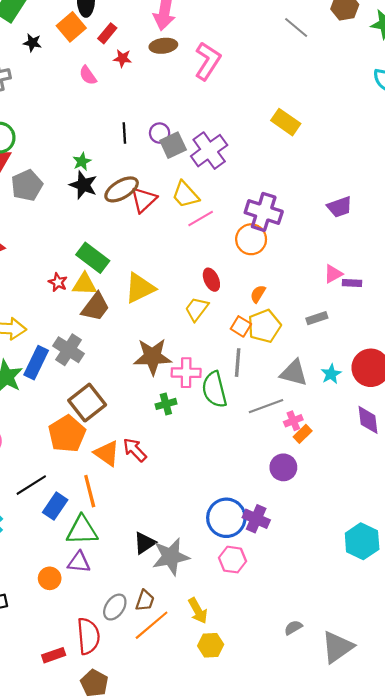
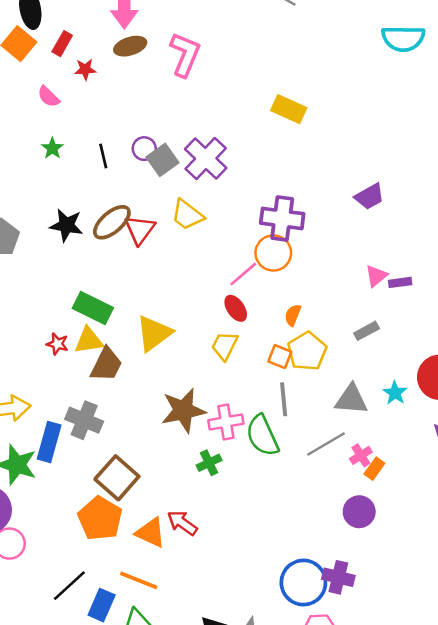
green star: (82, 162) -> (52, 148), moved
pink line: (201, 219) -> (243, 274), moved
orange line: (90, 491) -> (139, 580), turned -44

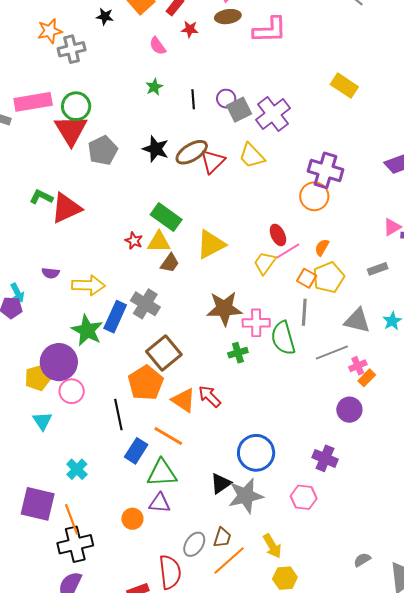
pink L-shape: (185, 55) -> (270, 30), turned 57
pink line: (243, 274) -> (288, 251), moved
brown trapezoid: (106, 365) -> (170, 263), size x0.7
blue circle: (303, 583) -> (256, 453), moved
black line: (69, 586) -> (118, 415), moved, turned -68

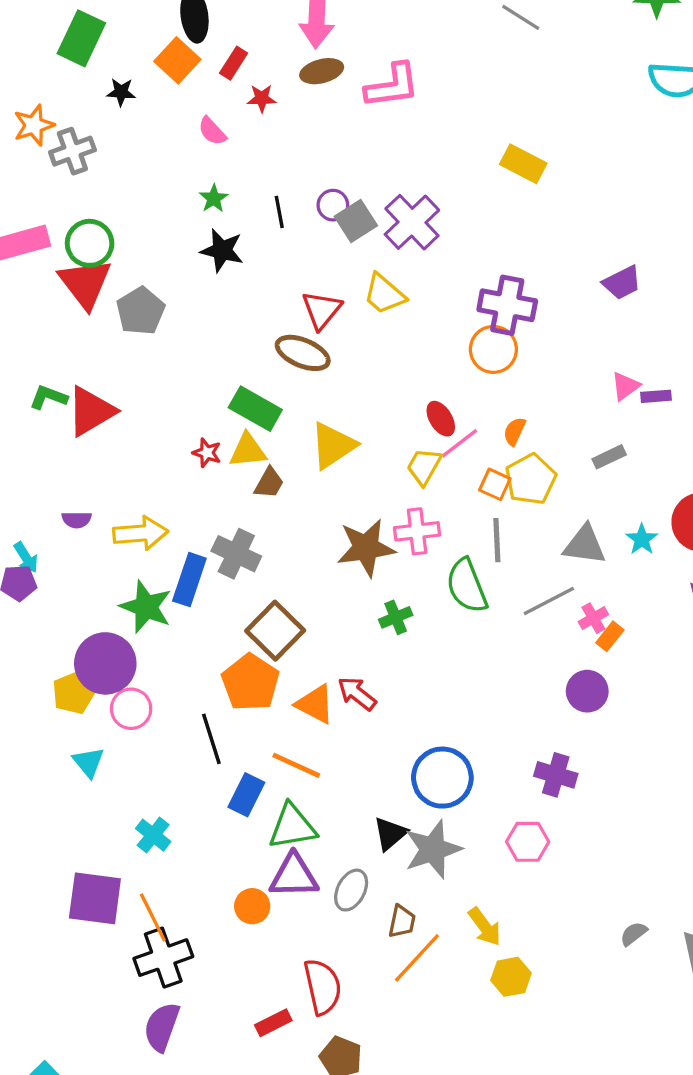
black star: (156, 149) -> (222, 250), moved
brown ellipse: (192, 152) -> (303, 353), moved, turned 60
pink cross: (256, 323) -> (417, 531), moved
purple triangle: (160, 503) -> (294, 876), size x1.4
gray ellipse: (194, 544) -> (351, 890), moved

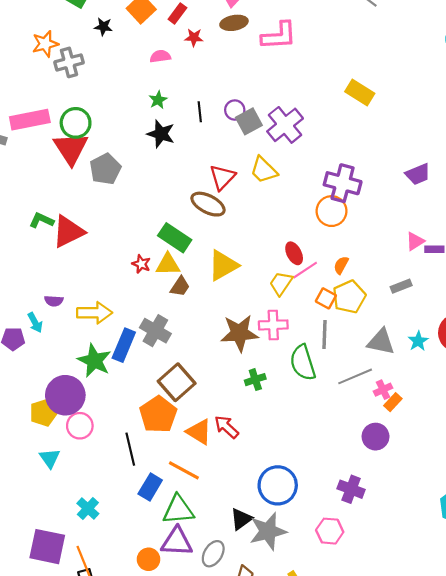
pink semicircle: (212, 131) -> (160, 56), turned 120
cyan arrow: (26, 557) -> (35, 323), moved

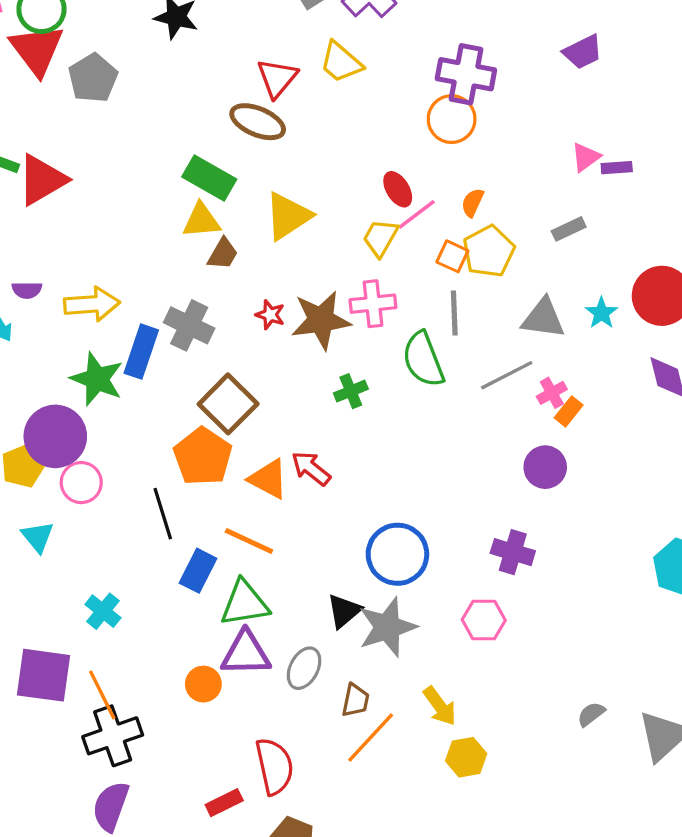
red star: (141, 264) -> (270, 315), moved

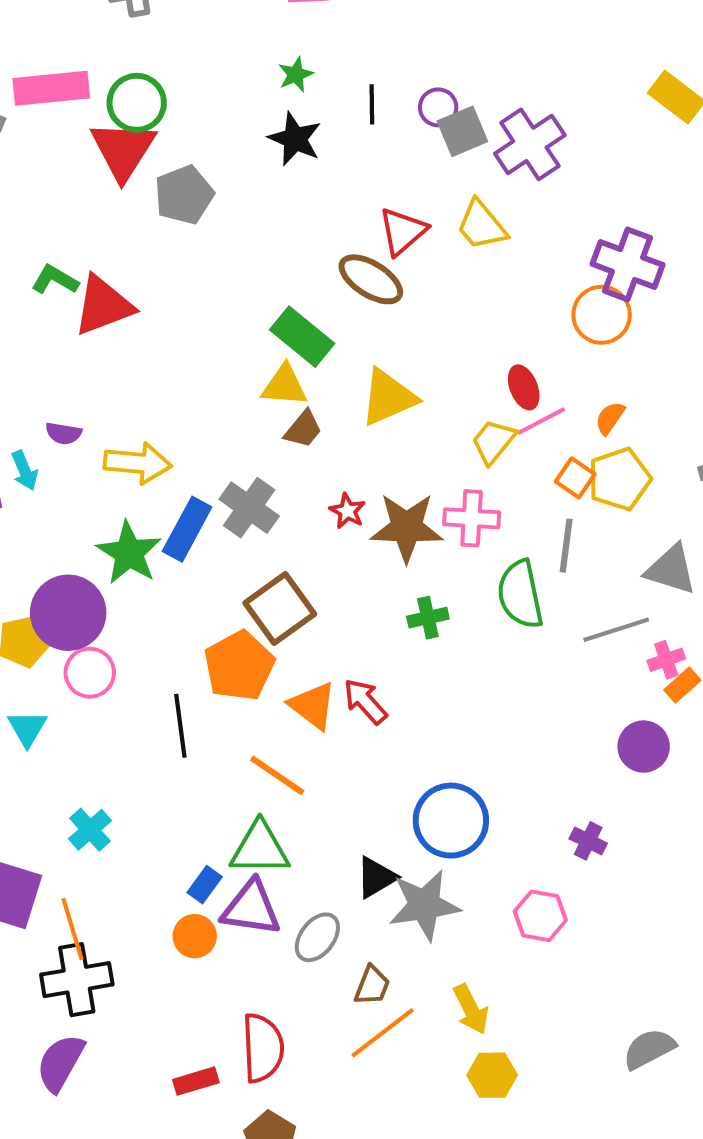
purple cross: (513, 552) -> (588, 841), size x0.7
blue rectangle: (198, 571) -> (205, 885), moved, size x0.7
gray semicircle: (591, 714) -> (649, 1049), size x1.5

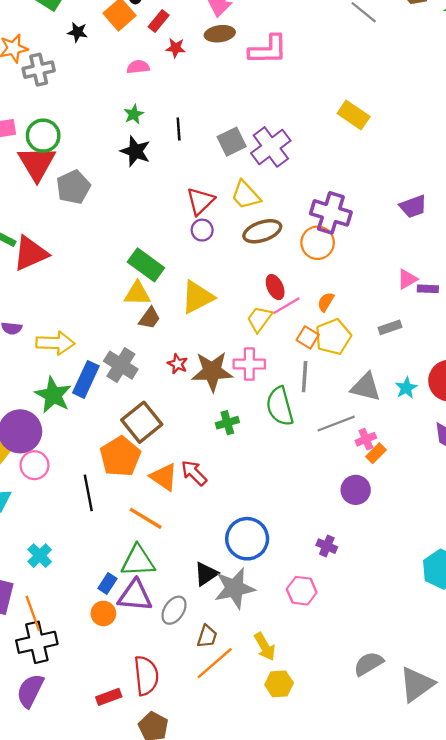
purple circle: (438, 107) -> (202, 230), moved
brown ellipse: (371, 279) -> (262, 231), moved, turned -48

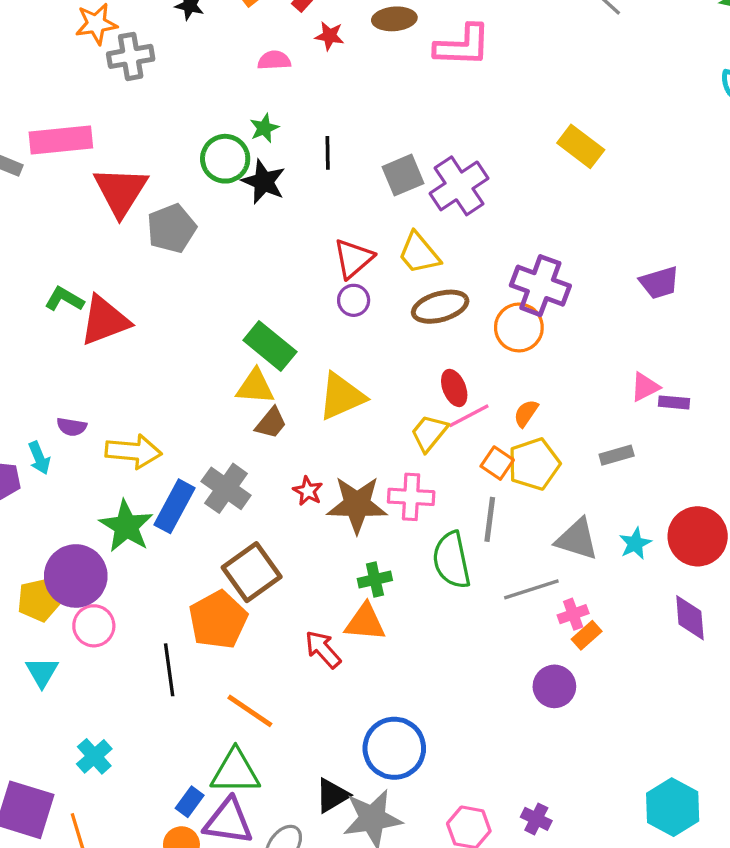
green circle: (43, 136) -> (225, 159), moved
orange triangle: (164, 477) -> (365, 622), moved, turned -32
purple cross: (327, 546) -> (536, 819), moved

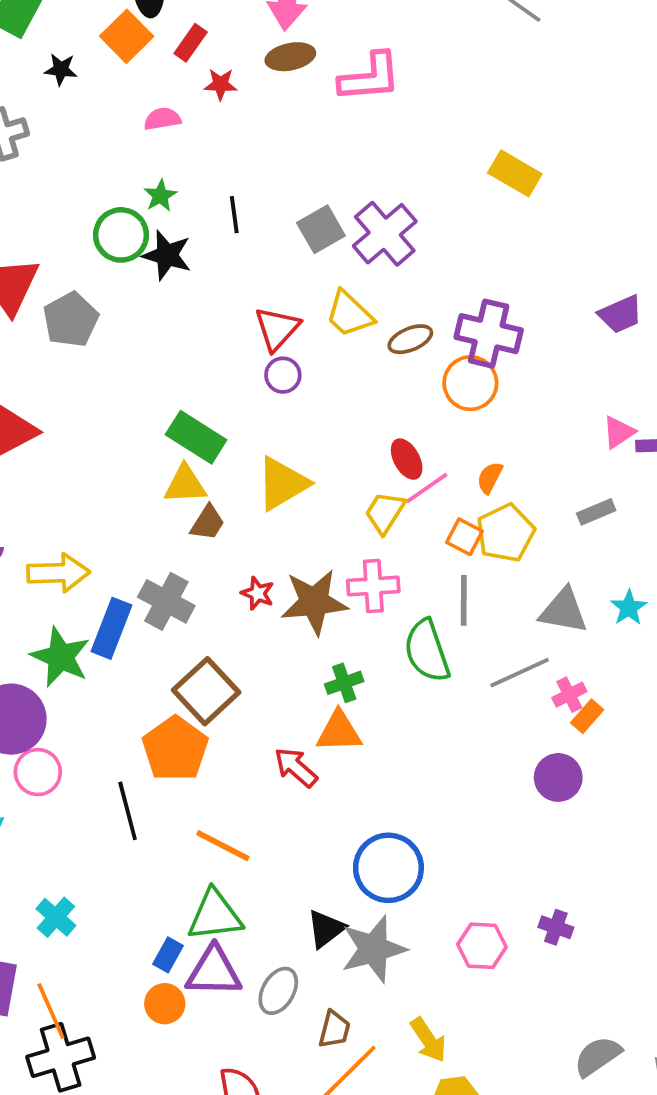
brown ellipse: (440, 307) -> (410, 339), moved, size x0.7

